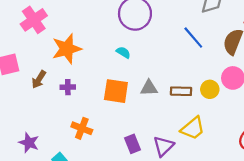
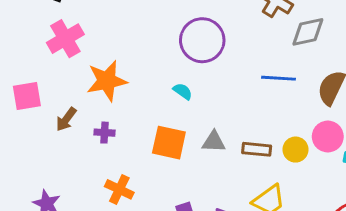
blue line: (193, 38) -> (278, 78), turned -50

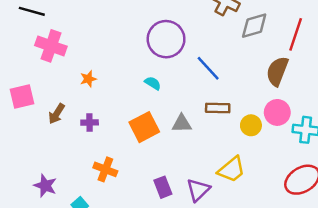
pink cross: (65, 39) -> (51, 46), turned -36
blue line: (278, 78) -> (208, 68), moved, turned 48
orange star: (107, 81) -> (88, 79), size x0.5
orange square: (169, 143) -> (144, 127), turned -36
brown rectangle: (257, 149) -> (218, 108), moved

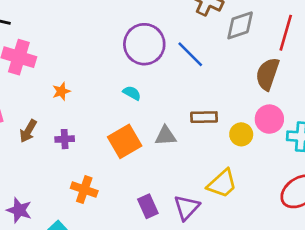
blue line: (208, 68) -> (190, 54), moved

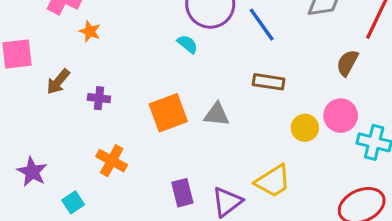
brown semicircle: (267, 74) -> (347, 63), size x0.7
orange star: (61, 91) -> (90, 31), moved, turned 30
cyan semicircle: (132, 93) -> (187, 44), moved
brown rectangle: (204, 117) -> (269, 82), moved

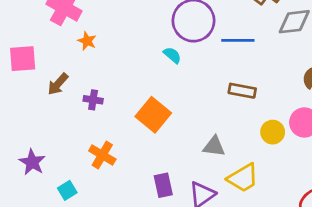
blue line: (262, 25) -> (238, 40), turned -56
orange square: (168, 113) -> (153, 115), turned -32
gray triangle: (217, 114) -> (214, 146), moved

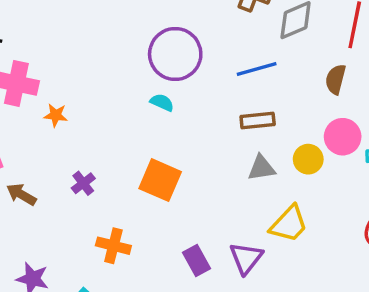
blue line: (238, 40) -> (257, 69), moved
brown arrow: (58, 84) -> (21, 194), moved, turned 95
purple cross: (93, 100) -> (83, 183), turned -30
gray triangle: (214, 146) -> (261, 168), moved

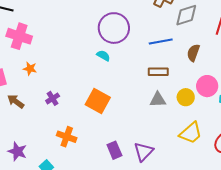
brown semicircle: (336, 79) -> (193, 53), moved
orange star: (56, 115) -> (30, 69), moved
yellow trapezoid: (289, 224) -> (191, 133), moved

